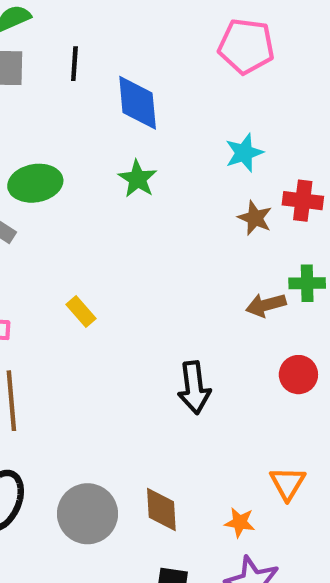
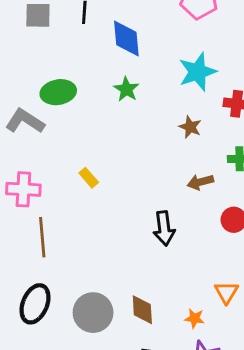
cyan star: (244, 153) -> (197, 72), size x1.5
brown star: (255, 218) -> (190, 127), moved
brown arrow: (266, 305) -> (200, 182), moved

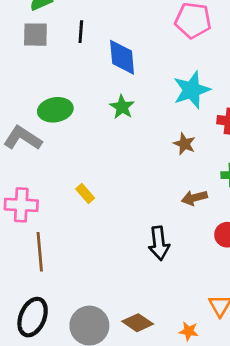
brown diamond: (142, 310) -> (138, 323), turned -52

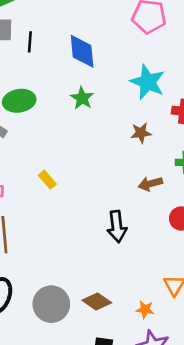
black line: (81, 32) -> (30, 42), moved
cyan star: (192, 90) -> (148, 82), turned -30
brown star: (184, 144) -> (141, 133), turned -30

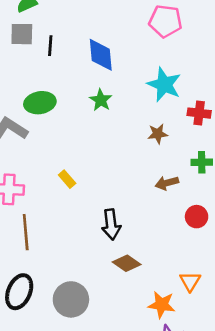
black arrow: (117, 227) -> (111, 224), moved
brown diamond: (97, 301) -> (127, 263), moved
orange star: (145, 309) -> (162, 305), size x1.5

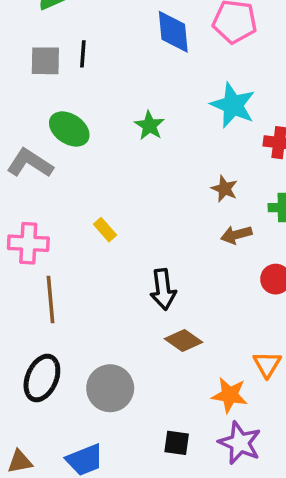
gray square: (22, 34) -> (45, 61), moved
blue diamond: (101, 55) -> (173, 32), moved
green ellipse: (40, 103) -> (69, 129), turned 44
brown star: (158, 134) -> (224, 189), moved, turned 30

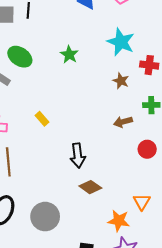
brown star: (224, 189) -> (121, 81), moved

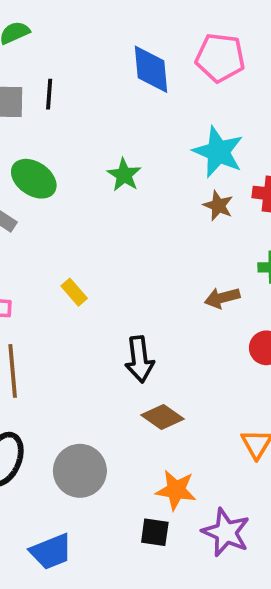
brown star: (121, 81) -> (218, 206), moved
orange star: (119, 221) -> (176, 490), moved

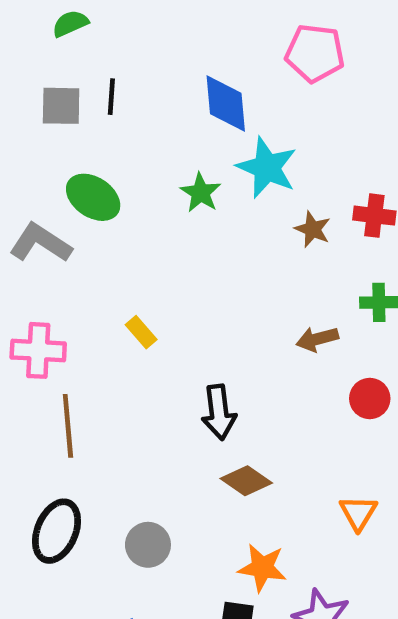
blue diamond: (151, 69) -> (226, 104), moved
cyan star: (218, 152) -> (267, 168), moved
gray circle: (80, 471) -> (148, 545), size x0.7

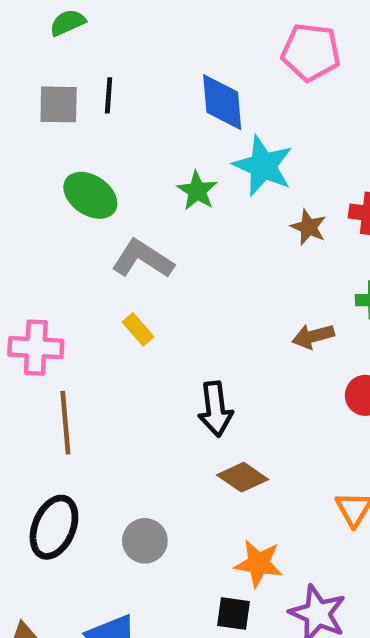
gray L-shape: (40, 243) -> (143, 259), moved

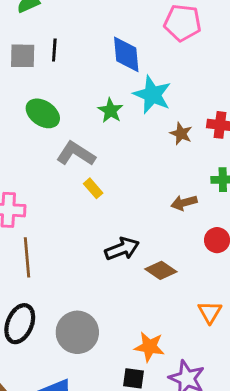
yellow rectangle: (138, 329) -> (93, 188), moved
black arrow: (215, 409) -> (122, 249), turned -104
brown diamond: (243, 477) -> (161, 270), moved
gray circle: (145, 541) -> (77, 332), size x1.5

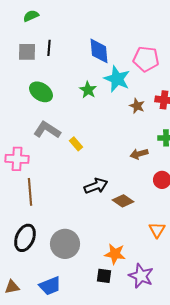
pink pentagon: (182, 23) -> (146, 59), moved
gray L-shape: (76, 154) -> (47, 130), moved

